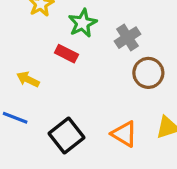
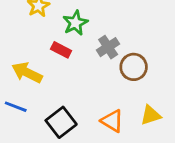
gray cross: (127, 38) -> (108, 47), moved
yellow arrow: (28, 79) -> (27, 73), size x1.5

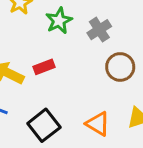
gray cross: (108, 47) -> (99, 30), moved
red rectangle: (61, 50) -> (44, 67), moved, turned -48

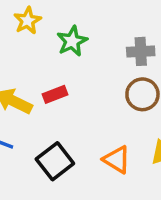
gray cross: (99, 30) -> (141, 51), moved, turned 30

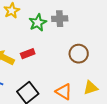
gray cross: (141, 51) -> (60, 19), moved

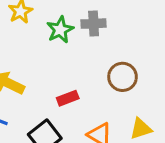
red rectangle: (28, 54) -> (68, 98), moved

